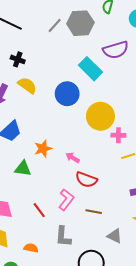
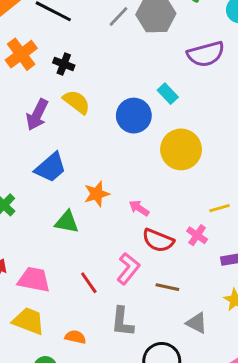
cyan rectangle: (90, 69) -> (168, 94), moved, size x0.6
pink cross: (118, 135) -> (197, 235), moved, turned 32

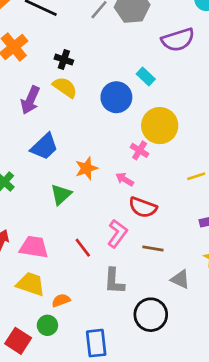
black cross: (64, 64) -> (64, 60), moved
green triangle: (67, 222) -> (61, 194), turned -50
pink cross: (197, 235) -> (140, 150), moved
orange semicircle: (75, 337) -> (61, 300), moved, turned -30

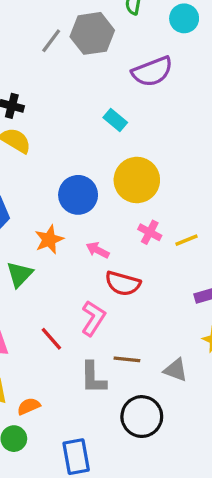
blue circle: (116, 97) -> (78, 195), moved
pink cross: (140, 150) -> (150, 232), moved
brown line: (153, 249) -> (127, 359), moved

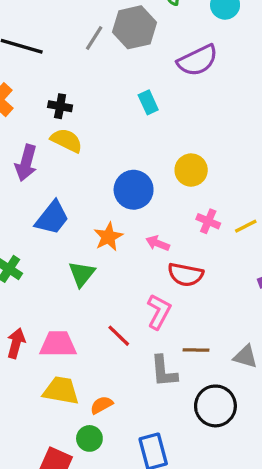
cyan rectangle: (115, 120) -> (148, 102), moved, turned 30
yellow circle: (137, 180) -> (191, 170), size x0.7

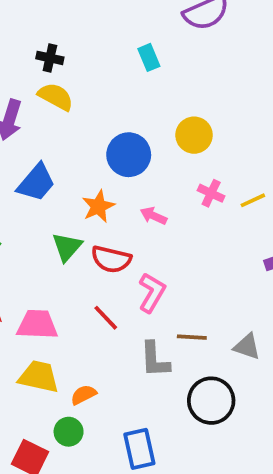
red semicircle: (186, 275) -> (111, 259), moved

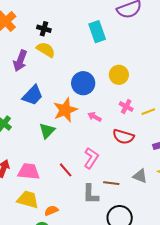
cyan rectangle: (149, 57) -> (97, 32), size x1.5
orange star: (98, 206) -> (65, 110), size x1.4
red semicircle: (111, 259) -> (123, 137), moved
gray triangle: (247, 347) -> (140, 176), moved

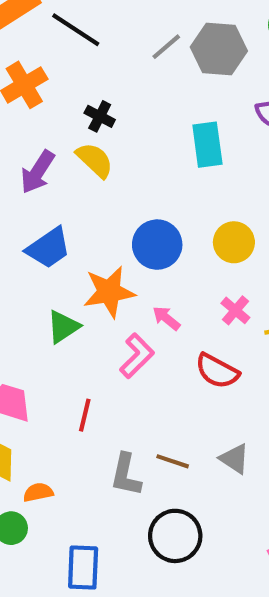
pink L-shape: (91, 158) -> (137, 356), moved
red line: (66, 170) -> (85, 415), turned 42

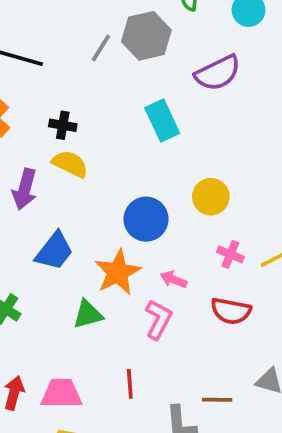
green triangle: (63, 327) -> (88, 314), turned 36

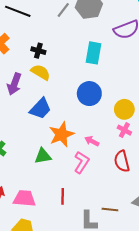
cyan rectangle: (162, 120) -> (93, 53), turned 30
yellow circle: (211, 197) -> (124, 109), moved
blue circle: (146, 219) -> (89, 94), moved
blue trapezoid: (54, 251) -> (40, 109), moved
red semicircle: (231, 311) -> (122, 161), turned 60

